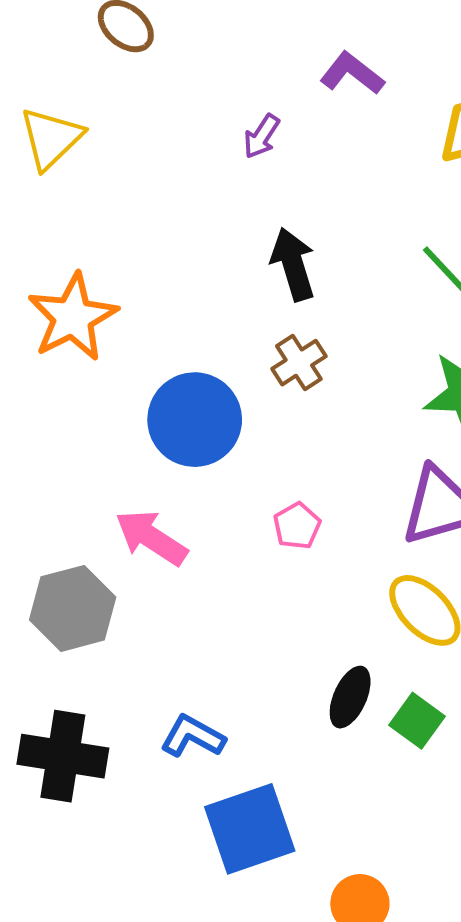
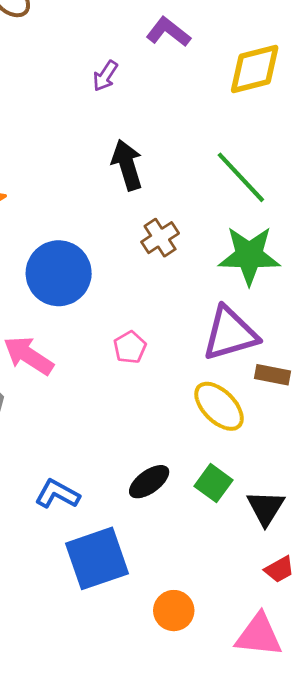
brown cross: (299, 363) -> (160, 238), moved
black ellipse: (350, 697) -> (149, 482), moved, turned 30

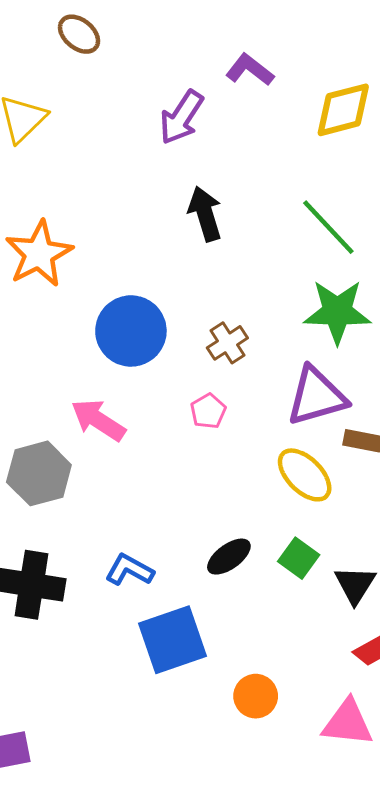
purple arrow: (105, 76) -> (181, 117), size x1.6
brown cross: (160, 238) -> (227, 343), moved

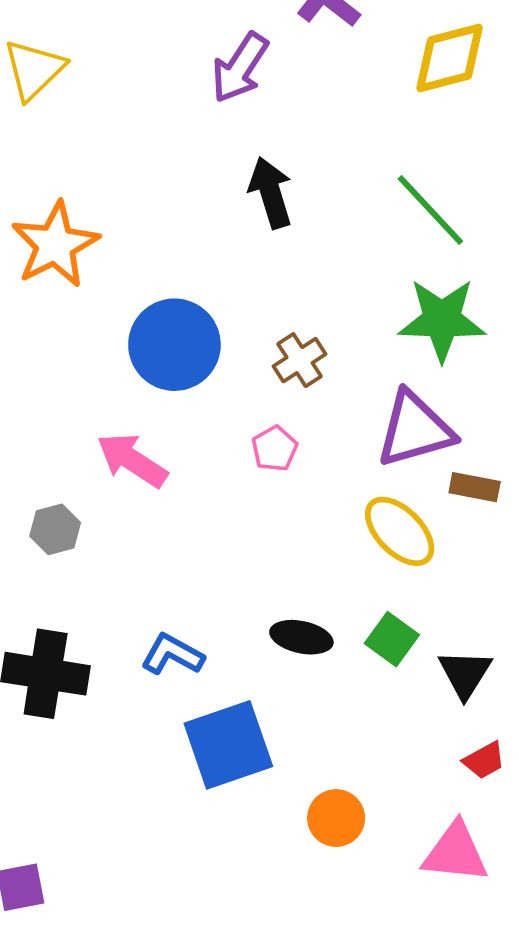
gray hexagon: (39, 473) -> (55, 529), size x0.6
black ellipse: (229, 557) -> (301, 637), turned 48

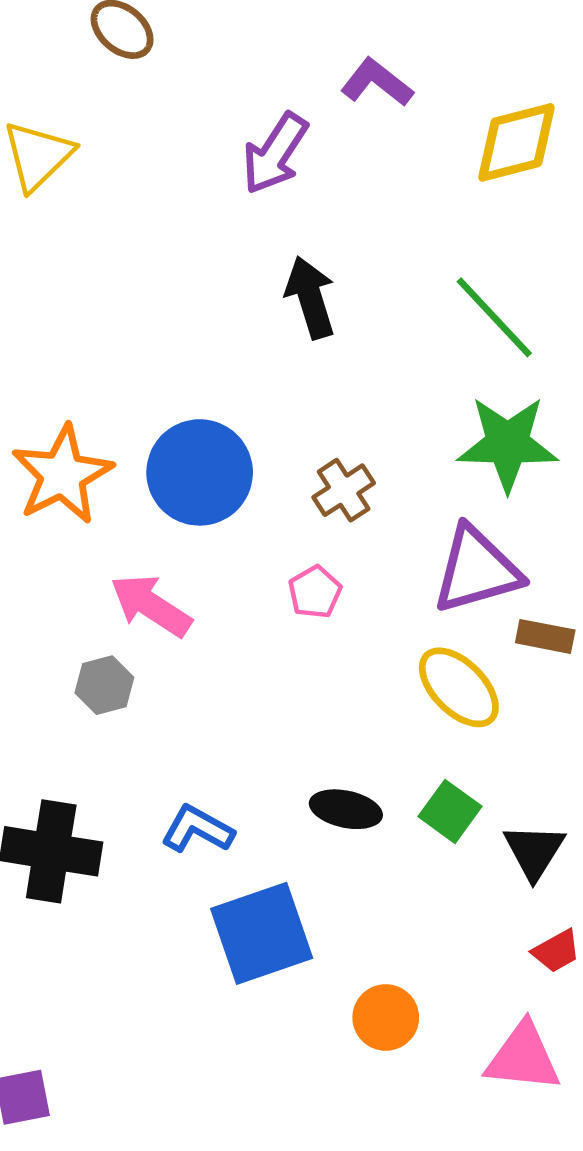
orange star: (55, 245) -> (62, 475), moved
gray hexagon: (55, 529) -> (104, 685), moved

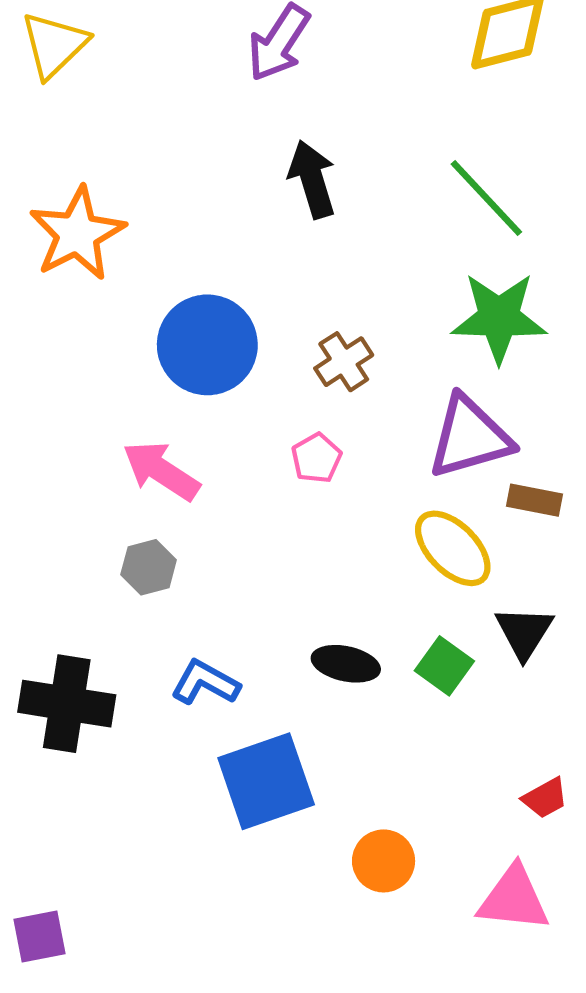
orange star: (62, 475) -> (77, 234), moved
gray hexagon: (104, 685) -> (149, 567), moved
black triangle: (534, 851) -> (524, 632), moved

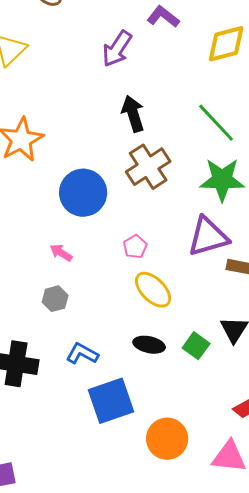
brown cross: (344, 362) -> (148, 167), moved, size x1.6
pink arrow: (161, 471) -> (61, 253), size x0.6
yellow ellipse: (453, 548) -> (153, 290), moved
orange circle: (384, 861) -> (167, 439), size x1.4

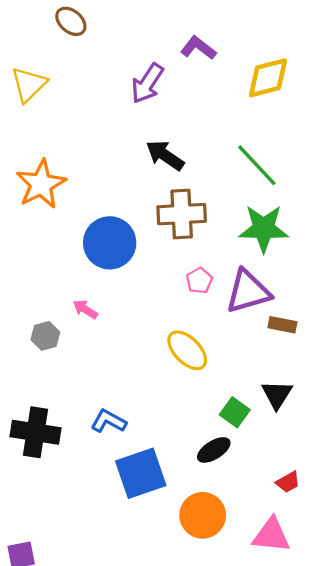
black arrow: (133, 114) -> (165, 155), turned -39
brown cross: (148, 167) -> (182, 214), turned 30
pink pentagon: (135, 247) -> (199, 281), moved
gray hexagon: (55, 299) -> (45, 336), moved
black ellipse: (149, 345) -> (214, 450), moved, turned -44

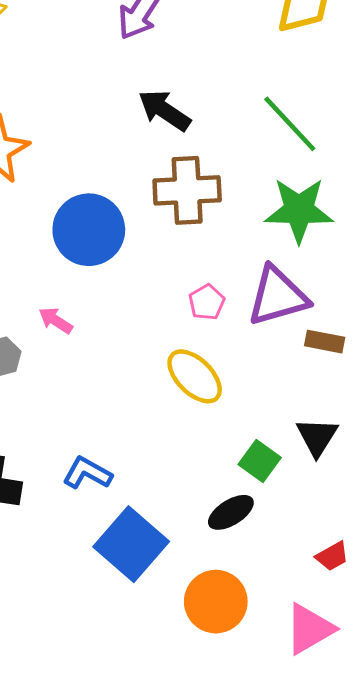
pink pentagon: (199, 281) -> (207, 302), moved
blue square: (141, 473) -> (131, 544), turned -30
pink triangle: (271, 535) -> (309, 629), turned -36

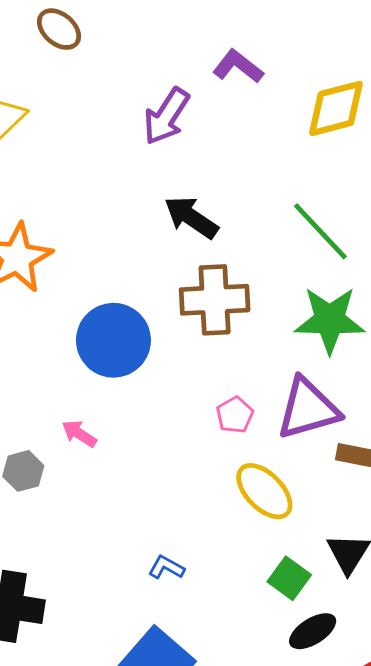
yellow ellipse: (195, 376) -> (264, 491), moved
blue L-shape: (87, 473) -> (166, 567), moved, size x0.7
black ellipse: (231, 512) -> (313, 631), moved

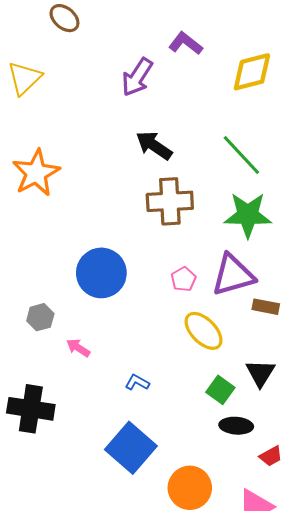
blue circle: (113, 340) -> (101, 273), moved
pink arrow: (79, 434) -> (78, 348), moved
black ellipse: (313, 631) -> (236, 426), turned 36

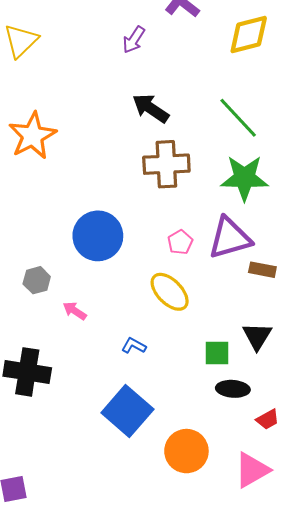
purple arrow: (137, 77) -> (134, 40), size x0.7
yellow ellipse: (204, 331) -> (170, 292), moved
green square: (220, 390) -> (217, 353), turned -36

